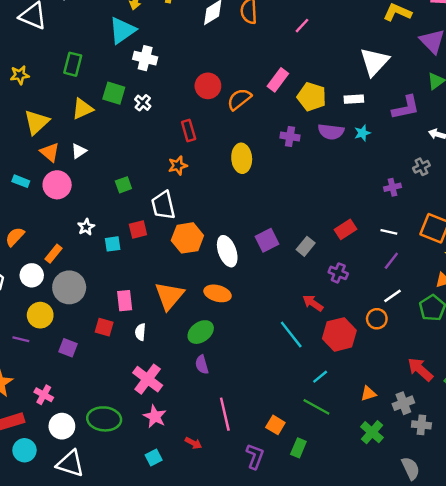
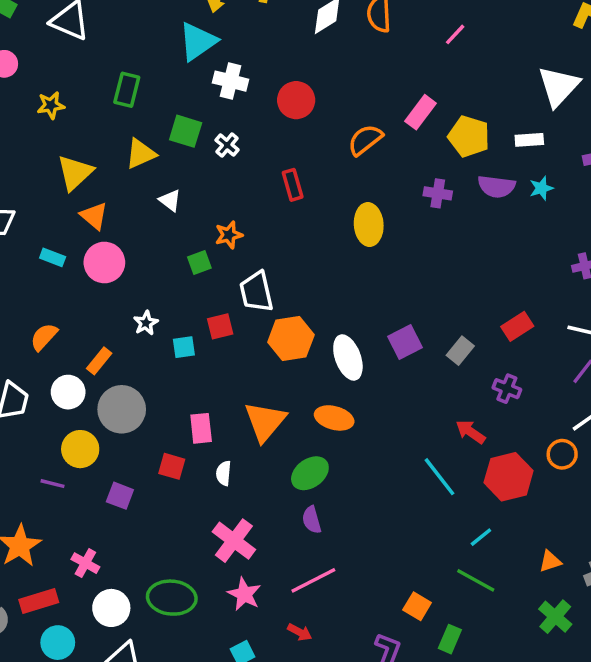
red circle: (208, 86) -> (296, 100), moved
white triangle: (79, 151) -> (170, 200), moved, turned -49
orange star: (178, 166) -> (229, 235), moved
pink line: (225, 414) -> (313, 580), moved, turned 76

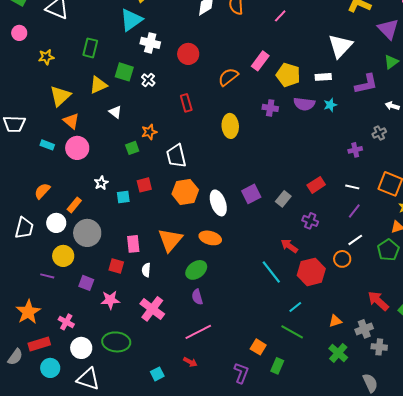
white trapezoid: (256, 292) -> (176, 156), moved
pink star: (244, 594) -> (110, 300), moved, turned -30

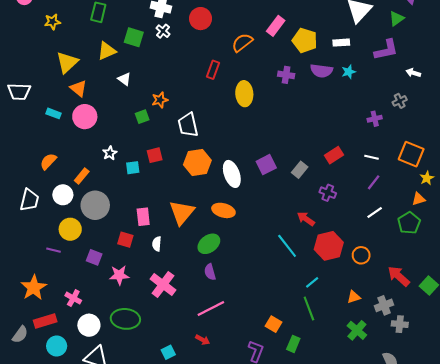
green triangle: (391, 62) -> (397, 19), moved
white cross: (148, 80) -> (163, 31), moved
red rectangle: (186, 103) -> (213, 70), moved, turned 36
orange circle: (342, 259) -> (361, 255), moved
green line: (292, 332) -> (309, 308), turned 40

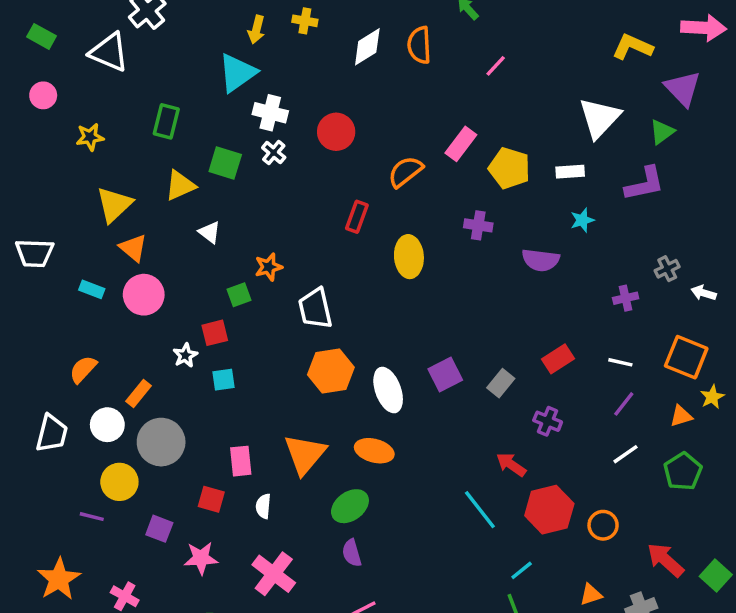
purple semicircle: (321, 71) -> (541, 260), moved
white arrow: (413, 73) -> (704, 293), moved
red square: (155, 155) -> (215, 333), moved
orange triangle: (418, 199) -> (681, 416), moved

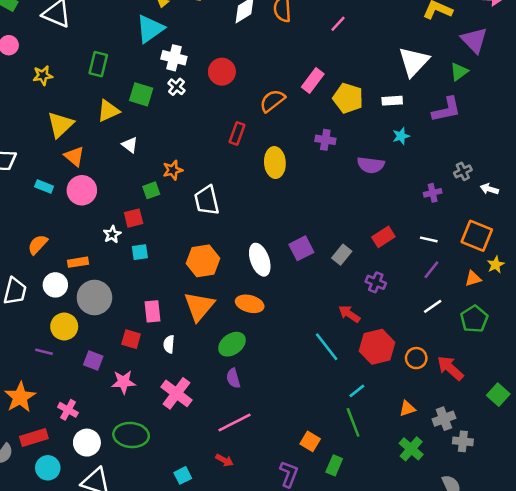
orange hexagon: (331, 371) -> (203, 261), moved
orange rectangle: (139, 393) -> (78, 262), turned 42
red arrow: (665, 560) -> (450, 368), moved

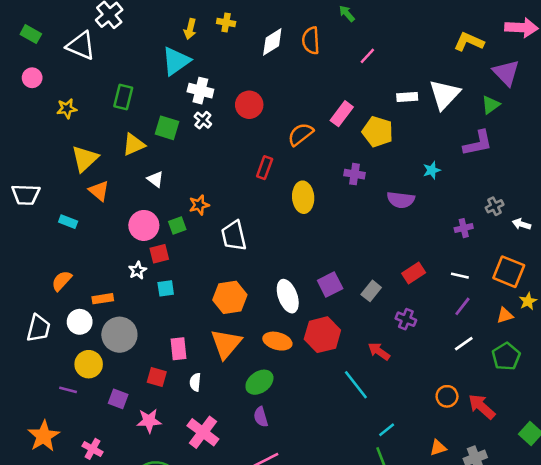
white rectangle: (392, 101) -> (407, 97), moved
pink circle: (82, 190) -> (144, 225), moved
red hexagon: (377, 347) -> (322, 335), moved

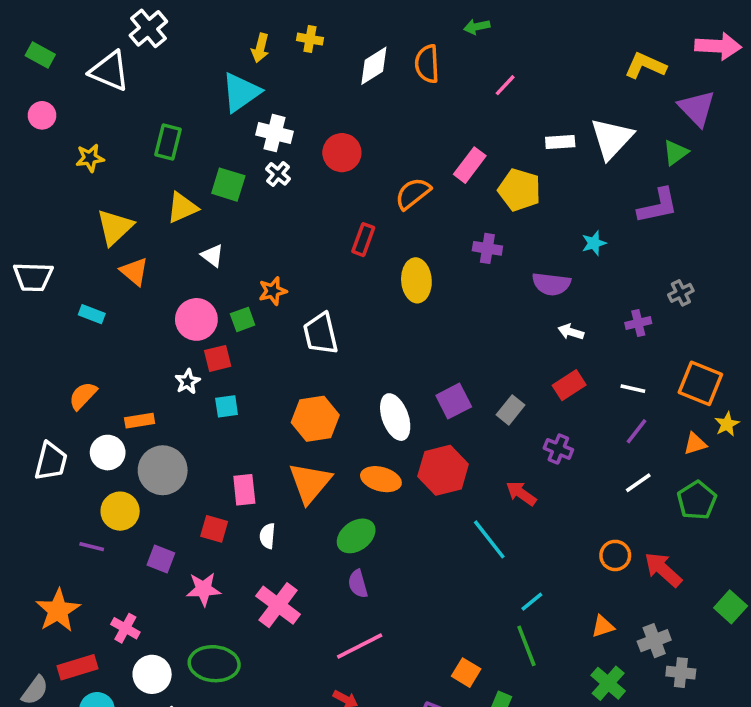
green arrow: (347, 14) -> (477, 27), turned -60
white arrow: (522, 224) -> (571, 332), moved

